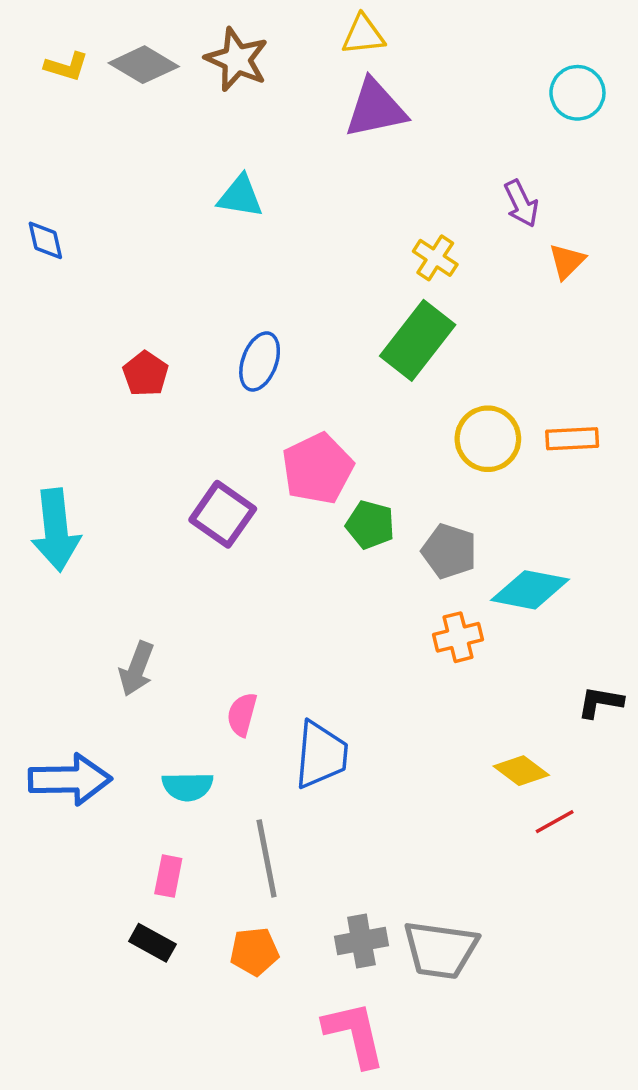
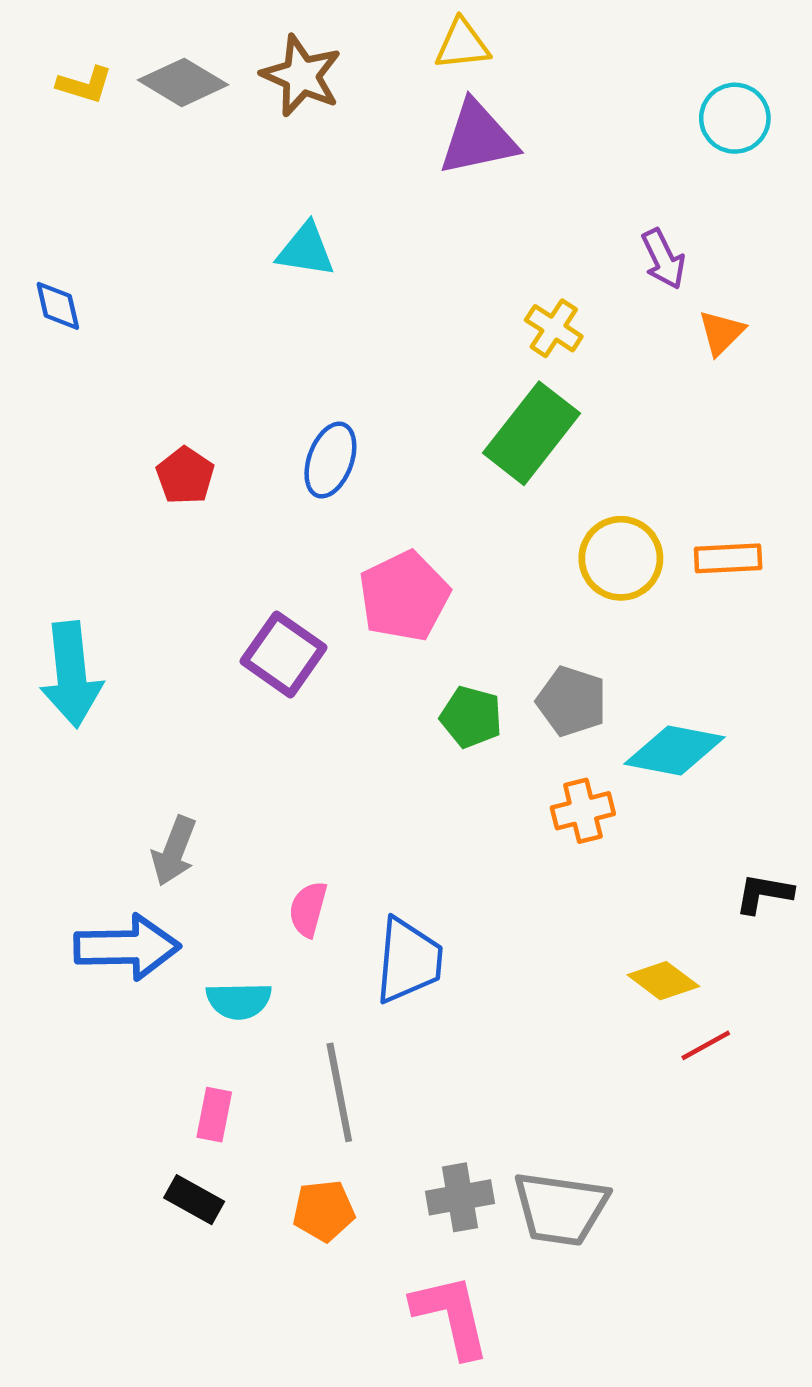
green pentagon: (370, 525) -> (471, 717), moved
blue arrow: (70, 779) -> (127, 947), moved

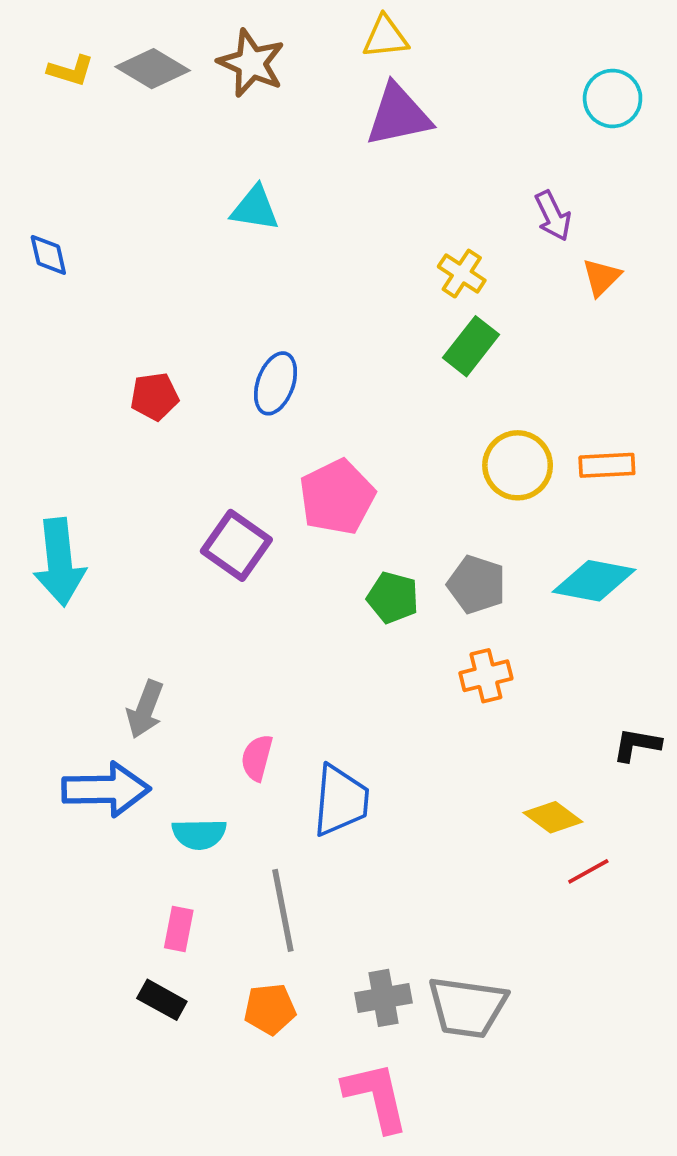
green rectangle: (532, 433) -> (471, 346), moved, size x0.7
red pentagon: (185, 476) -> (154, 396), turned 30
cyan diamond: (674, 750) -> (594, 581), moved

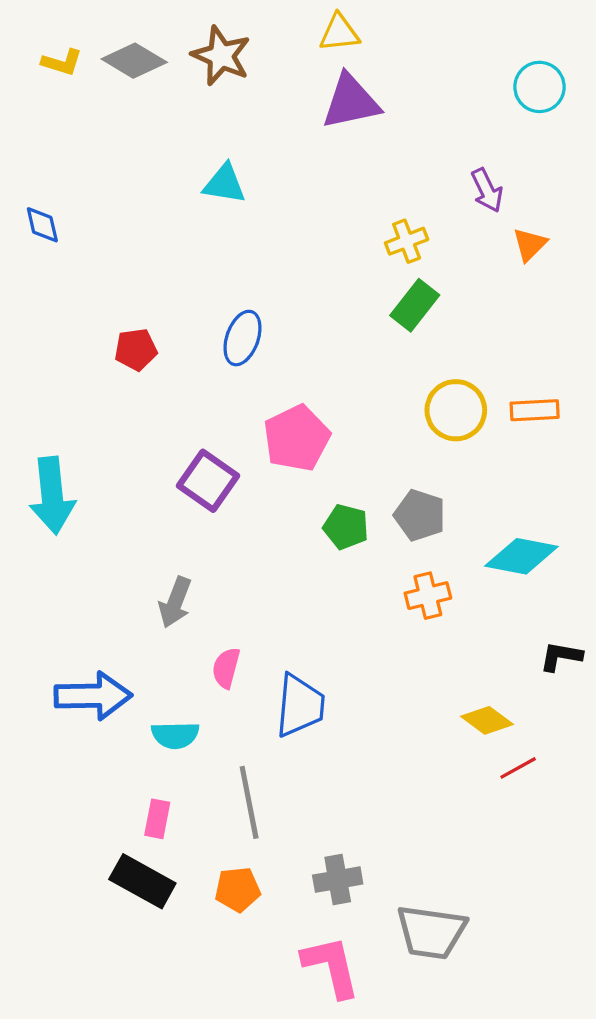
yellow cross: (462, 274) -> (407, 241), turned 36
cyan diamond: (594, 581) -> (521, 556), moved
gray arrow: (145, 709) -> (175, 602), moved
black rectangle: (162, 1000) -> (142, 881), size x1.5
gray trapezoid: (467, 1007) -> (431, 932), moved

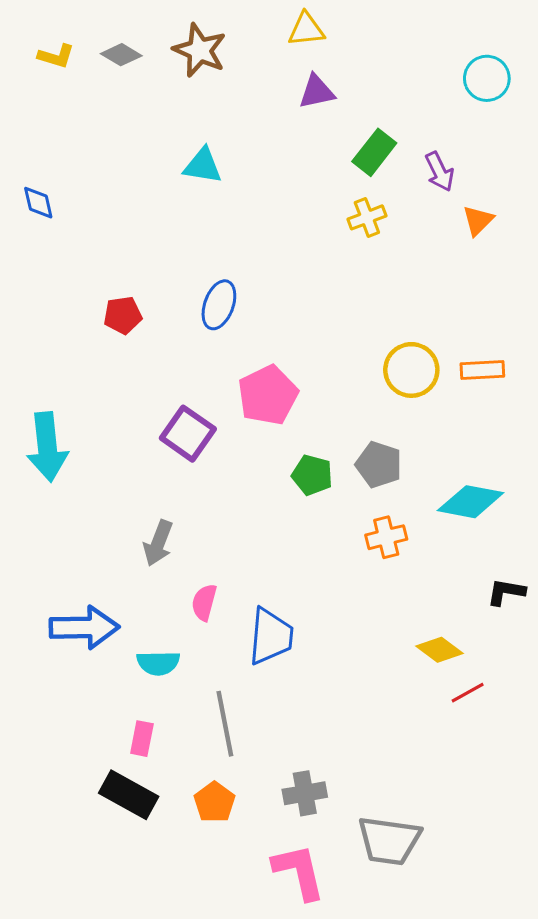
gray diamond: (134, 61) -> (121, 55), size x0.7
purple triangle: (351, 102) -> (317, 92), size x0.7
green rectangle: (415, 305) -> (374, 152), moved
orange pentagon: (238, 889) -> (214, 802), turned -30

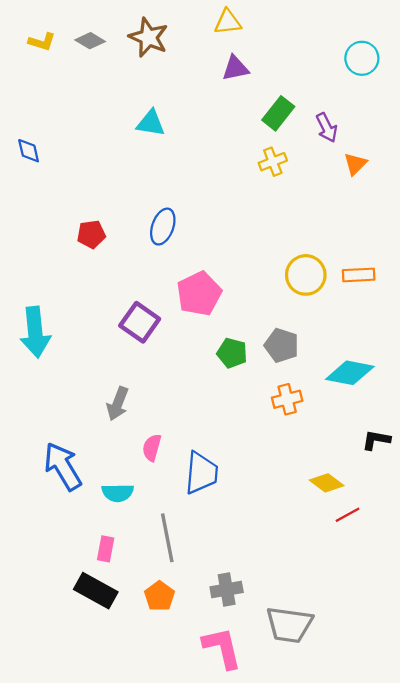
blue arrow: (84, 628) -> (63, 466), turned -120

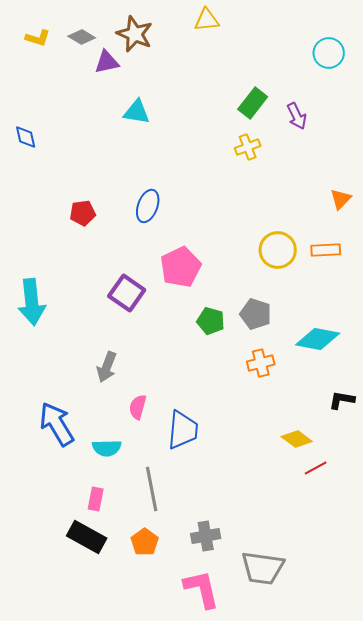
purple triangle: (235, 68) -> (107, 62), moved
orange triangle: (355, 164) -> (341, 199), moved

